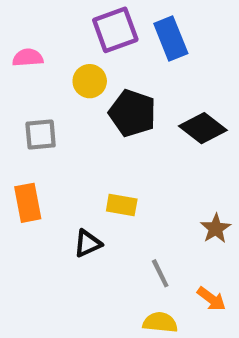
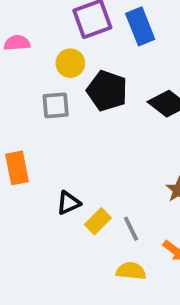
gray square: (41, 135) -> (56, 105), moved
yellow rectangle: (122, 205) -> (98, 221), moved, turned -55

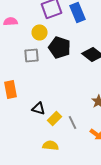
black triangle: (68, 203) -> (38, 108), turned 40
yellow semicircle: (131, 271) -> (50, 145), moved

